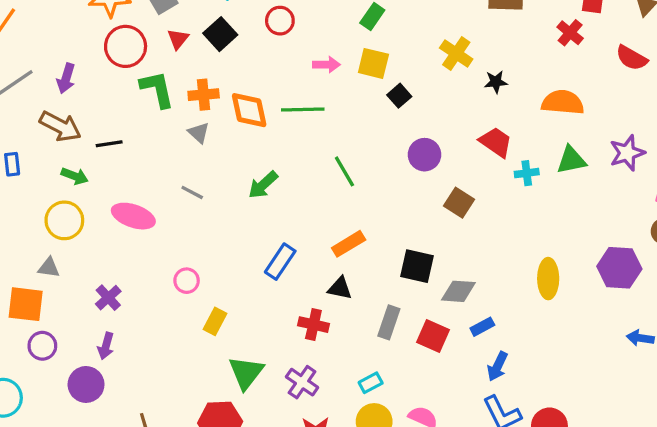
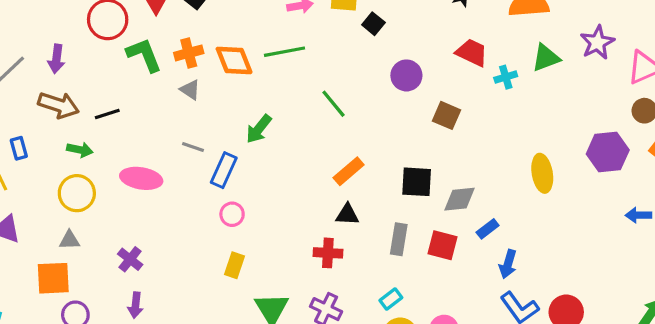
blue rectangle: (280, 262) -> (224, 170), moved
pink circle: (187, 281) -> (232, 214), moved

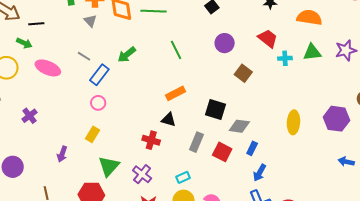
green arrow: (80, 150) -> (24, 43), moved
blue rectangle: (488, 229) -> (252, 148), turned -40
purple arrow: (135, 305) -> (62, 154), moved

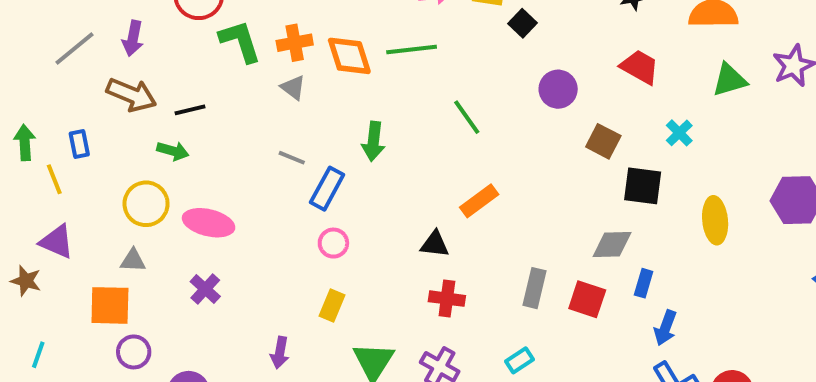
green arrow: (127, 55) -> (373, 141), turned -36
cyan cross: (285, 58) -> (679, 133), moved, turned -32
pink ellipse: (48, 68) -> (209, 223), moved
black square: (216, 109) -> (643, 186), moved
black triangle: (168, 120) -> (435, 244), moved

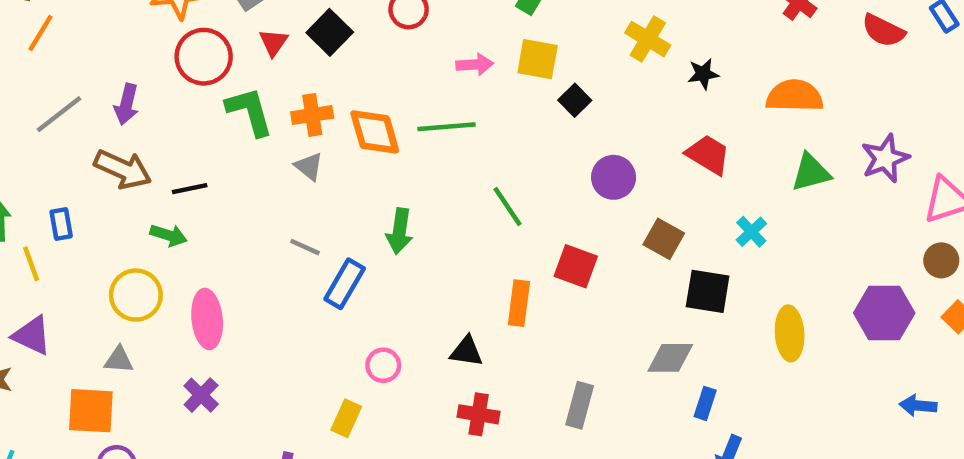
orange rectangle: (479, 201) -> (519, 303), turned -48
pink ellipse: (209, 223) -> (207, 319), turned 69
pink circle: (333, 243) -> (383, 365), moved
red square: (587, 299) -> (576, 266), moved

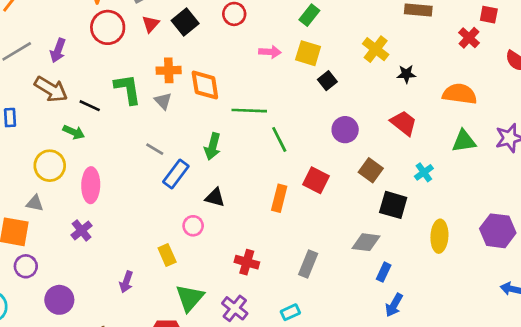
green L-shape: (250, 111) -> (128, 89), moved
green line: (446, 127) -> (249, 111), moved
black line: (190, 189) -> (90, 106), turned 30
black triangle: (466, 351) -> (215, 197), moved
yellow rectangle: (346, 418) -> (167, 255), turned -55

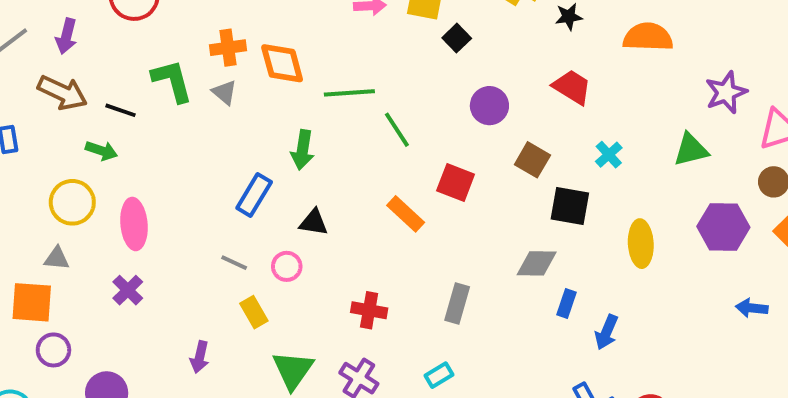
green triangle: (464, 141) -> (691, 150), moved
gray line: (155, 149) -> (234, 263), moved
orange rectangle: (279, 198) -> (406, 214), turned -55
blue arrow: (394, 305) -> (606, 332), moved

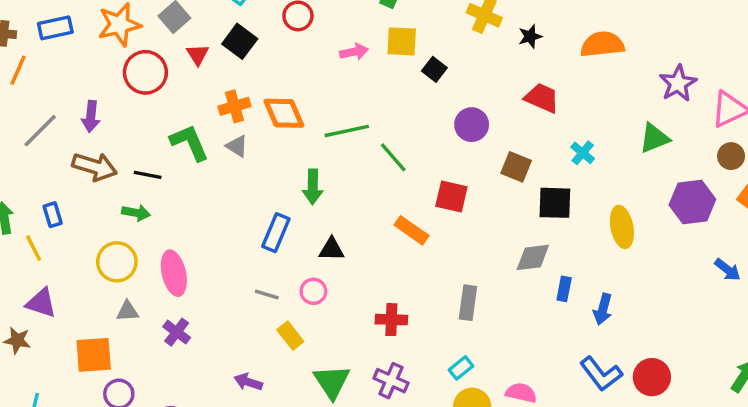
gray triangle: (57, 258) -> (127, 311), moved
blue arrow: (752, 308) -> (728, 270), turned -140
purple arrow: (200, 357) -> (248, 382), turned 104

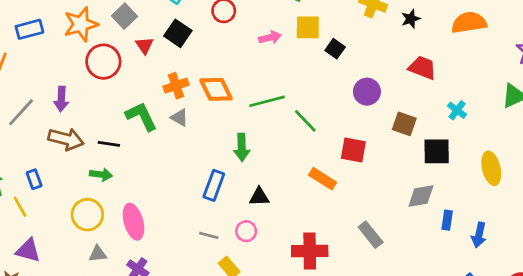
gray rectangle: (468, 303) -> (371, 235), turned -44
red cross: (391, 320) -> (310, 251), size x1.4

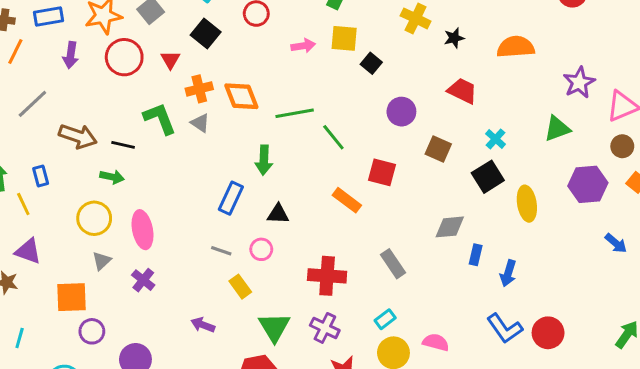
red triangle: (145, 45) -> (170, 60), moved
purple arrow: (61, 99) -> (71, 55), moved
black square: (437, 151) -> (488, 177), moved, turned -36
gray triangle: (98, 254) -> (102, 261), turned -42

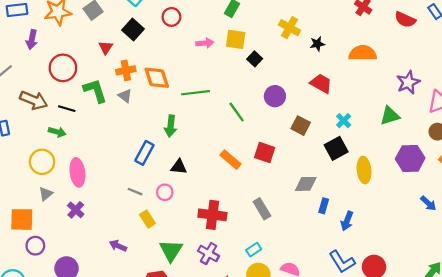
red circle: (124, 57) -> (63, 68), moved
green line: (333, 137) -> (237, 112), moved
red square: (382, 172) -> (265, 152), moved

